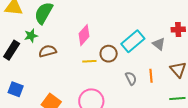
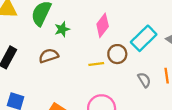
pink diamond: (84, 35) -> (103, 25), moved
green star: (31, 36) -> (62, 29), moved

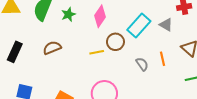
green star: (62, 29) -> (68, 14), moved

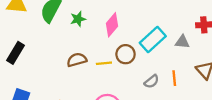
gray triangle: (166, 25) -> (182, 42), turned -32
brown semicircle: (52, 48) -> (77, 60), moved
gray semicircle: (142, 64) -> (152, 81), turned 80

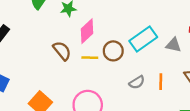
pink diamond: (112, 25) -> (87, 31), moved
brown semicircle: (77, 60) -> (62, 51), turned 60

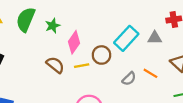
orange line: (161, 82) -> (150, 73), turned -48

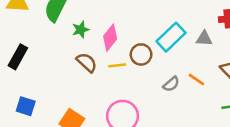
green star: (53, 26) -> (81, 30), moved

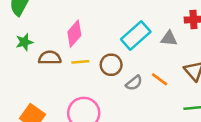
green star: (81, 30) -> (24, 42), moved
brown circle: (141, 54) -> (111, 65), moved
brown semicircle: (87, 62) -> (50, 58), turned -45

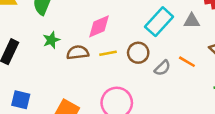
pink diamond: (74, 34) -> (99, 26), turned 32

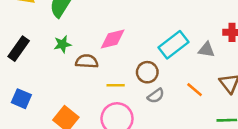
yellow line: (108, 53) -> (116, 85), moved
gray semicircle: (162, 68) -> (156, 96), moved

